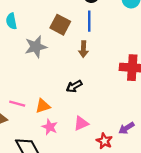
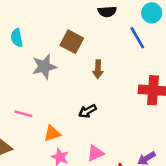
blue line: (89, 21) -> (137, 38), moved, turned -30
pink line: (17, 104) -> (23, 114), moved

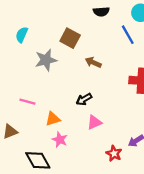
cyan semicircle: (17, 38) -> (22, 35), turned 35
brown arrow: (98, 69) -> (93, 62), turned 112
pink triangle: (95, 153) -> (94, 122), moved

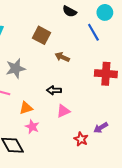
black semicircle: (101, 12) -> (70, 11), turned 32
gray star: (46, 60) -> (16, 69), moved
black arrow: (84, 99) -> (54, 90), turned 32

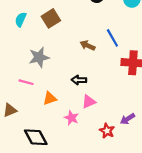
blue line: (93, 32) -> (112, 38), moved
brown square: (42, 35) -> (51, 18), moved, turned 30
pink star: (32, 127) -> (71, 118), moved

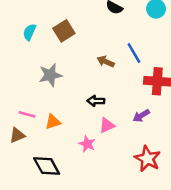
pink line: (26, 82) -> (27, 114), moved
orange triangle: (50, 98) -> (53, 122), moved
purple arrow: (128, 119) -> (141, 116), moved
red star: (107, 131) -> (147, 159), moved, size x1.5

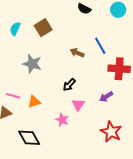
gray star: (50, 75) -> (32, 64), turned 30
black arrow: (96, 101) -> (69, 85), turned -48
pink triangle: (107, 125) -> (78, 105), turned -32

